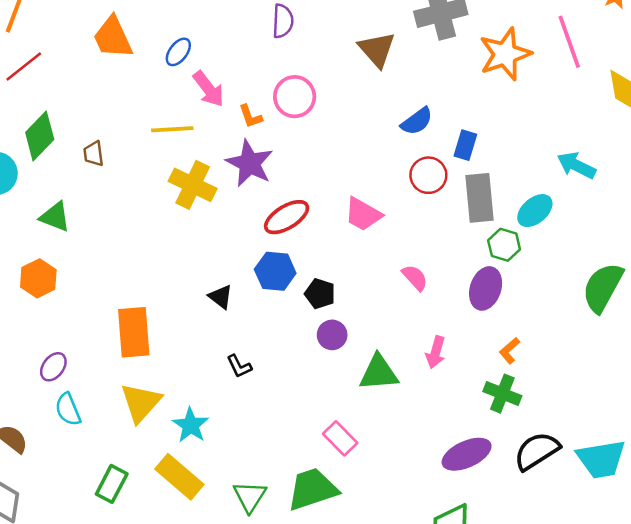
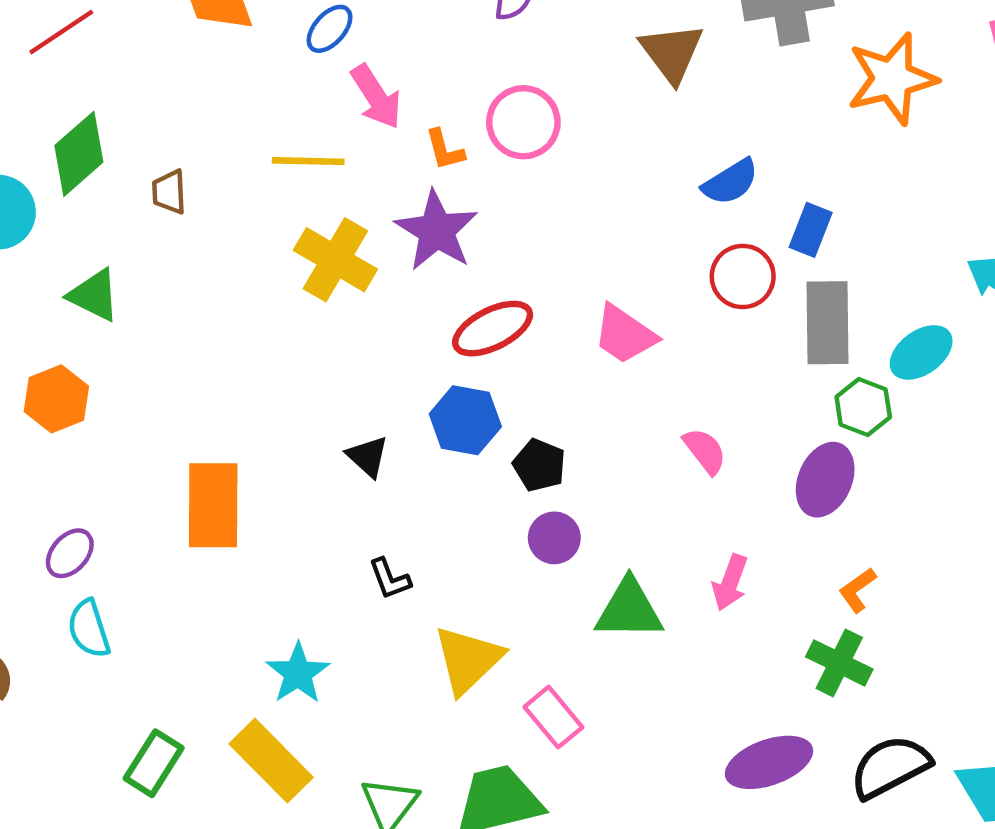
yellow triangle: (141, 403) -> (468, 660), moved

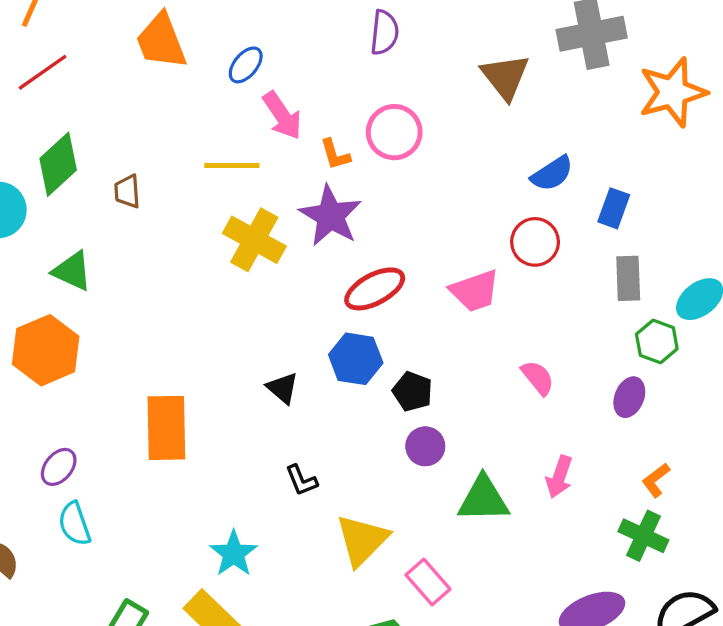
red circle: (743, 277) -> (535, 242), moved
gray rectangle: (828, 323) -> (628, 278), size x0.7
pink trapezoid: (625, 334) -> (475, 291), turned -52
orange hexagon: (56, 399) -> (46, 350), size x1.4
purple ellipse: (825, 480) -> (629, 397), size x0.7

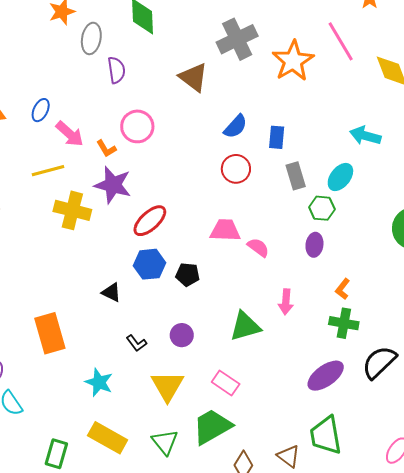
pink trapezoid: (475, 291) -> (225, 230), moved, turned -144
purple circle: (425, 446) -> (182, 335), moved
yellow triangle: (362, 540) -> (167, 386), moved
cyan star: (234, 554) -> (99, 382), moved

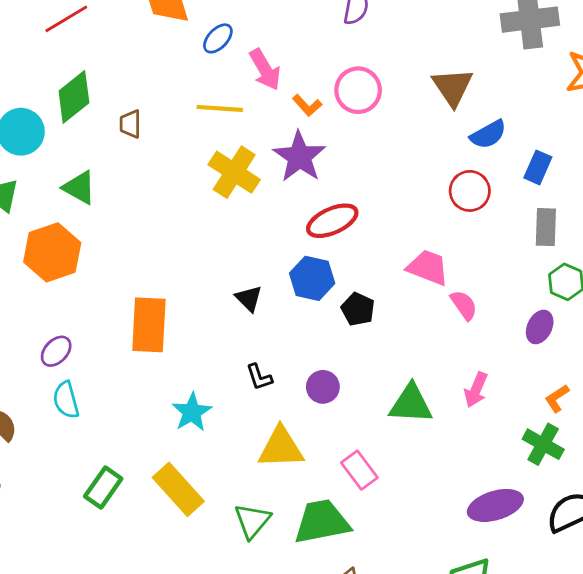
brown triangle: (193, 77) -> (453, 87), moved
blue ellipse: (41, 110) -> (218, 38), moved
orange L-shape: (106, 148) -> (307, 105), turned -30
yellow triangle: (167, 386) -> (281, 448), turned 39

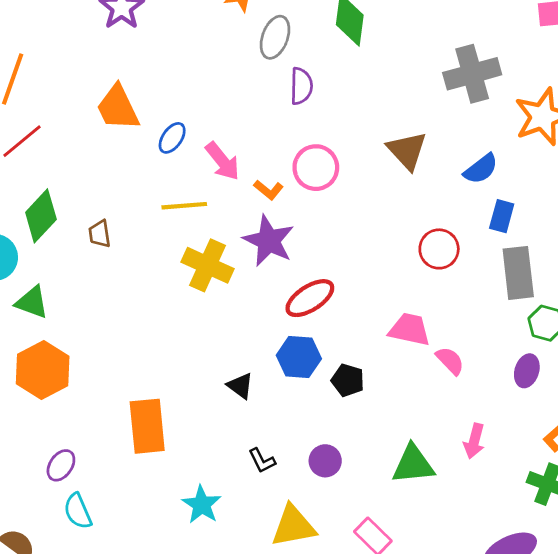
blue semicircle: (488, 134) -> (481, 169), moved
green triangle: (79, 188) -> (32, 302), moved
gray rectangle: (546, 227) -> (518, 273), size x1.4

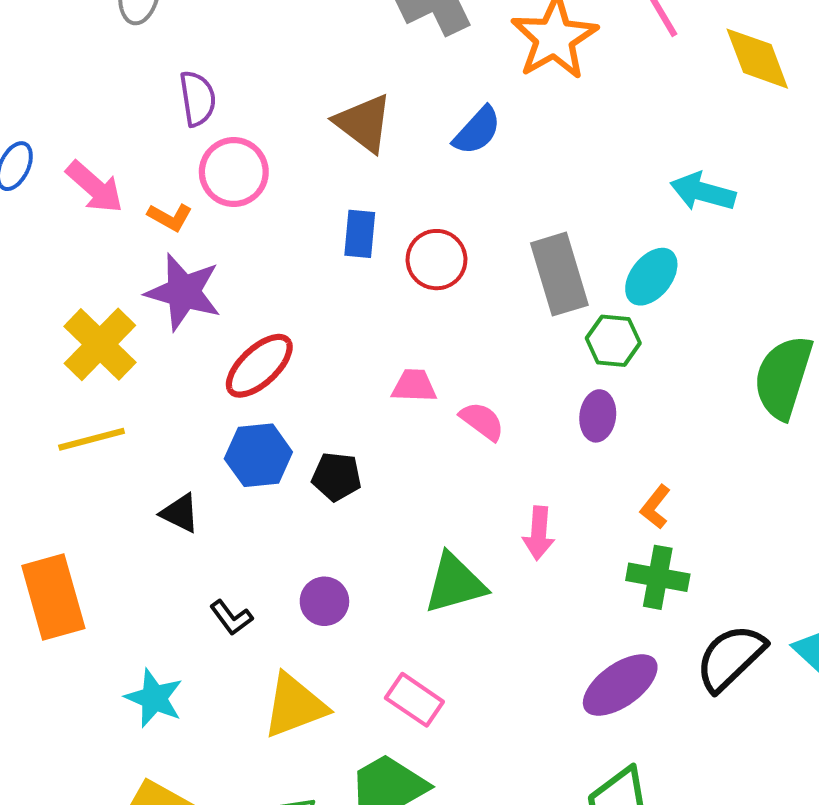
purple semicircle: (301, 86) -> (198, 99), moved
yellow line: (184, 206) -> (92, 439), moved
blue rectangle: (502, 216) -> (360, 234), moved
yellow cross: (208, 265) -> (100, 344), turned 30
pink trapezoid: (410, 329) -> (414, 386), size x0.7

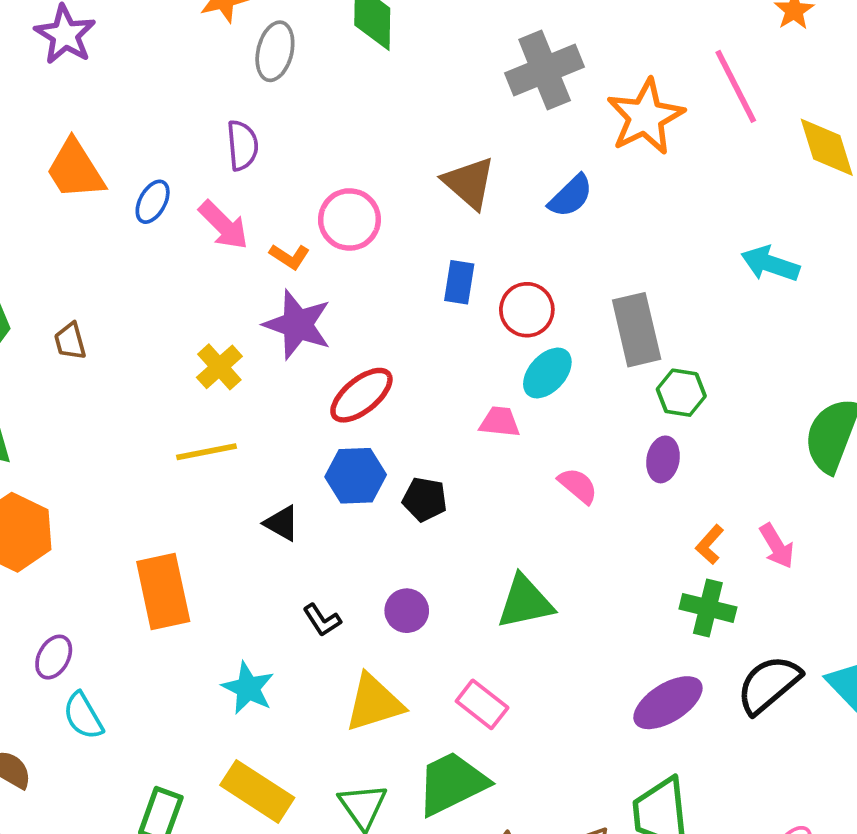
purple semicircle: (198, 99) -> (242, 145), moved
cyan ellipse: (651, 277) -> (547, 373), moved
yellow cross: (100, 344) -> (219, 367), size x0.7
pink semicircle: (482, 421) -> (578, 486), moved
pink arrow: (539, 533) -> (777, 546), moved, turned -39

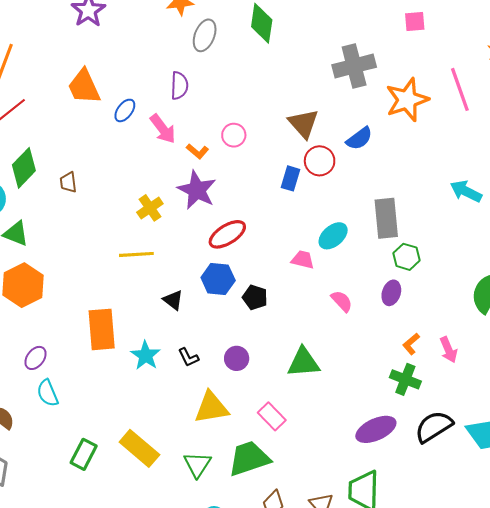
pink circle: (349, 219) -> (234, 135), size x0.7
red circle: (527, 310) -> (320, 161), moved
cyan star: (248, 688) -> (146, 355), moved

